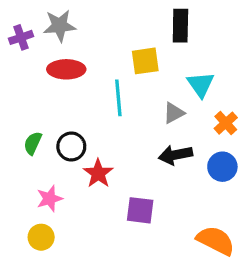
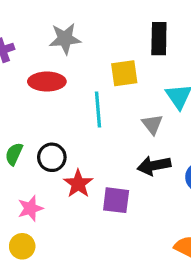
gray star: (60, 26) -> (65, 39), moved
gray triangle: (174, 113) -> (152, 124), turned -40
purple square: (140, 210) -> (116, 200), moved

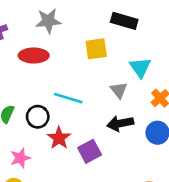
black rectangle: (159, 39) -> (124, 21), turned -75
cyan line: (98, 110) -> (68, 98), moved, turned -68
purple square: (116, 200) -> (90, 151), turned -35

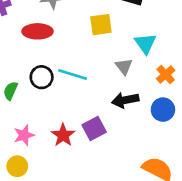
black circle: (38, 117) -> (42, 77), moved
red star: (59, 138) -> (63, 135), moved

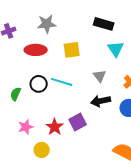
yellow square: (101, 25) -> (72, 50), moved
cyan triangle: (145, 43) -> (116, 49), moved
yellow circle: (17, 166) -> (42, 150), moved

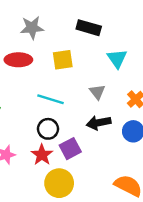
black rectangle: (104, 24) -> (89, 28), moved
black circle: (39, 84) -> (48, 129), moved
yellow circle: (42, 150) -> (59, 183), moved, size x1.5

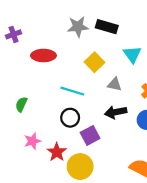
gray star: (32, 28) -> (78, 27), moved
yellow square: (63, 60) -> (95, 62), moved, turned -36
gray triangle: (97, 92) -> (115, 84), turned -40
red star: (42, 155) -> (57, 152), moved

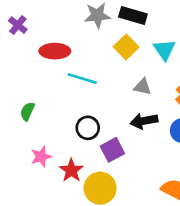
purple cross: (13, 34) -> (18, 25), turned -32
yellow square: (95, 62) -> (126, 47), moved
cyan line: (72, 91) -> (82, 79), moved

